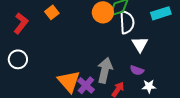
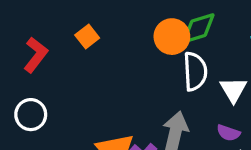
white semicircle: (127, 22) -> (195, 71), moved

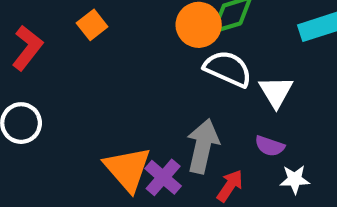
white semicircle: (195, 71) -> (228, 69), turned -63

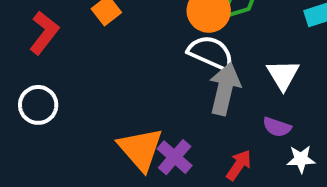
white semicircle: (228, 69) -> (211, 53), moved
gray arrow: (203, 146) -> (225, 89), moved

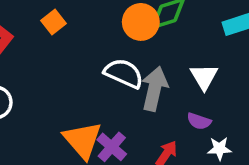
white semicircle: (211, 53) -> (124, 73), moved

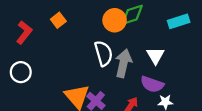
white semicircle: (124, 73) -> (104, 53), turned 50
purple semicircle: (199, 121) -> (152, 84), size x1.5

